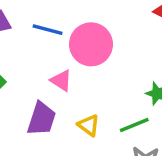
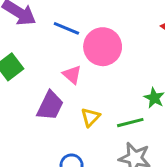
yellow triangle: (89, 125) -> (90, 117), turned 30

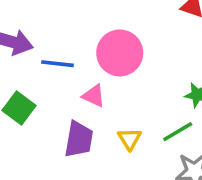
blue line: (66, 28) -> (57, 64), moved

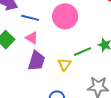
pink triangle: (94, 96) -> (32, 38), moved
green line: (178, 132) -> (83, 52), moved

